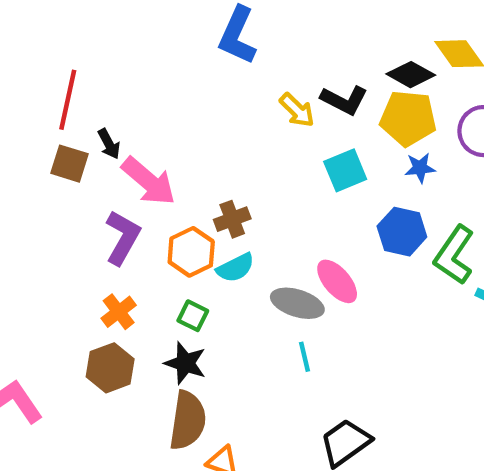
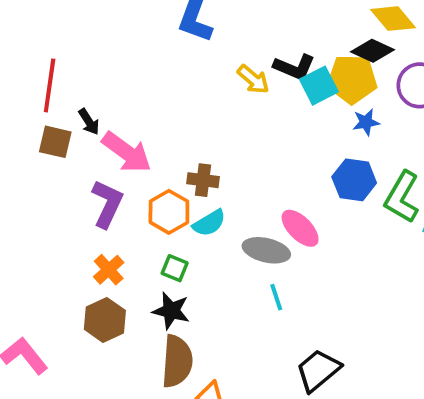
black diamond: (411, 75) -> (372, 51), moved
cyan square: (345, 170) -> (319, 86), moved
brown cross: (232, 219) -> (203, 180), turned 32

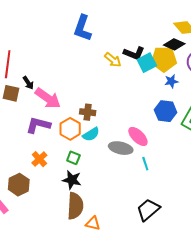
purple L-shape: (107, 204) -> (38, 125), turned -100
cyan line: (276, 297) -> (145, 164), moved
brown hexagon: (105, 320) -> (19, 185), moved

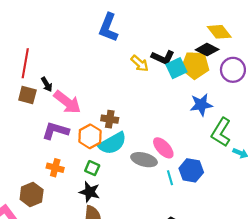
blue star: (171, 81) -> (201, 105), moved, size x1.5
blue hexagon: (166, 111) -> (191, 170), moved
cyan semicircle: (91, 134) -> (112, 143), size x1.5
orange cross: (39, 159) -> (55, 168), turned -35

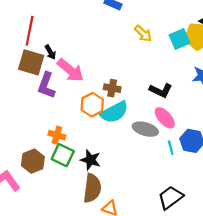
black L-shape: (163, 57) -> (161, 90), moved
brown square: (27, 95) -> (31, 62), size x1.4
purple L-shape: (56, 131) -> (46, 85), moved, turned -88
green square: (92, 168) -> (63, 155), moved, size x1.5

